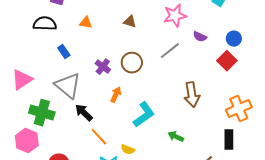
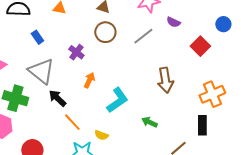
blue circle: (234, 39) -> (223, 24), moved
brown circle: (132, 63) -> (105, 32), moved

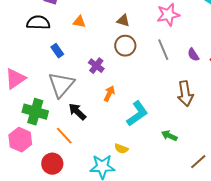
purple semicircle: (173, 22) -> (193, 55), moved, turned 32
gray line: (143, 36) -> (163, 50), turned -75
gray triangle: (41, 71) -> (61, 85), turned 32
orange line: (72, 122) -> (64, 136), moved

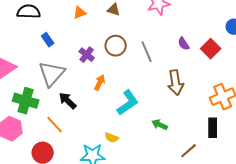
orange triangle: (79, 22) -> (80, 13), moved, turned -32
brown circle: (125, 46) -> (116, 46), moved
gray line: (163, 50) -> (147, 52), moved

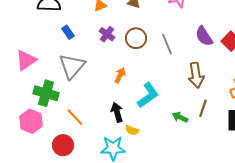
purple semicircle: (184, 44) -> (204, 36), size x1.5
purple cross: (87, 55) -> (107, 34), moved
black arrow: (68, 101) -> (117, 112), moved, turned 30
brown line: (189, 151) -> (203, 108), moved, turned -30

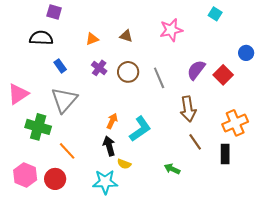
purple semicircle: (204, 36) -> (196, 70), turned 70
orange arrow: (120, 75) -> (112, 121), moved
brown line: (203, 108) -> (195, 142), turned -54
green arrow: (180, 117) -> (172, 169), moved
pink hexagon: (31, 121) -> (25, 175), moved

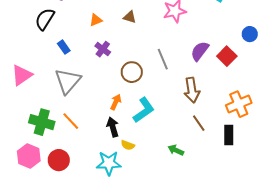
black semicircle: (41, 38) -> (45, 19), turned -60
brown circle: (128, 72) -> (132, 72), moved
green cross: (38, 127) -> (42, 122), moved
orange line: (67, 151) -> (71, 121), moved

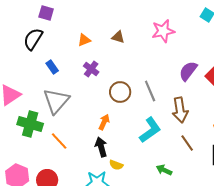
gray line: (163, 59) -> (150, 91), moved
cyan L-shape: (144, 110) -> (150, 130), moved
green cross: (42, 122) -> (30, 124), moved

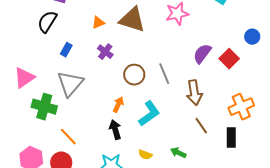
brown triangle: (118, 37) -> (132, 20), size x2.0
blue rectangle: (52, 67) -> (66, 50), turned 64
cyan L-shape: (150, 130) -> (149, 114), moved
orange line: (59, 141) -> (68, 137), moved
yellow semicircle: (116, 165) -> (145, 155), moved

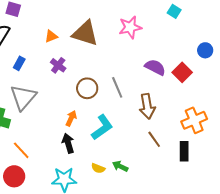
purple semicircle: (202, 54) -> (155, 67), turned 80
green arrow: (178, 153) -> (120, 166), moved

